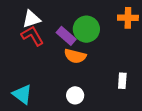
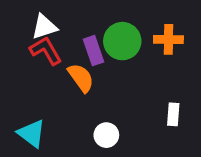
orange cross: (128, 18) -> (168, 39), moved
purple rectangle: (66, 36) -> (94, 51), turned 30
orange semicircle: (75, 56) -> (81, 78), moved, turned -140

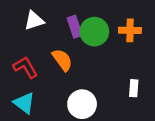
red L-shape: (46, 51) -> (25, 67), moved
purple rectangle: (94, 51) -> (75, 27), moved
white circle: (106, 135) -> (82, 104), size x1.5

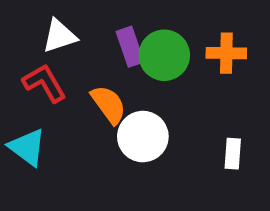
red L-shape: (25, 67) -> (44, 83), moved
cyan triangle: (24, 103) -> (27, 147), moved
white circle: (82, 104) -> (143, 137), moved

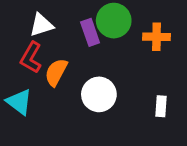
green circle: (164, 55) -> (114, 21), moved
red L-shape: (44, 83) -> (31, 57), turned -120
orange semicircle: (109, 104) -> (56, 72), moved, turned -116

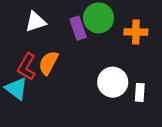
red L-shape: (31, 57) -> (27, 67), moved
white circle: (99, 94) -> (113, 82), moved

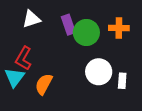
green circle: (99, 18) -> (86, 33), moved
orange semicircle: (48, 63) -> (44, 84), moved
cyan triangle: (16, 89) -> (15, 77), turned 30

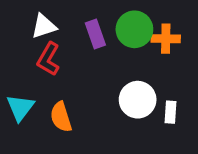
green circle: (86, 33) -> (134, 29), moved
red L-shape: (24, 58) -> (48, 59), moved
orange semicircle: (44, 84) -> (61, 117), turned -45

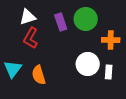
orange cross: (166, 39) -> (111, 40), moved

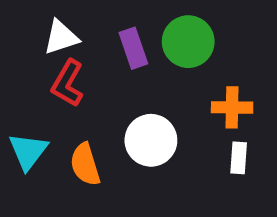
orange cross: (111, 40) -> (232, 107), moved
white circle: (88, 64) -> (151, 140), moved

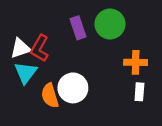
white triangle: (61, 37) -> (20, 48), moved
white circle: (151, 140) -> (73, 88), moved
cyan triangle: (28, 151) -> (26, 73), moved

